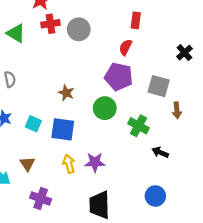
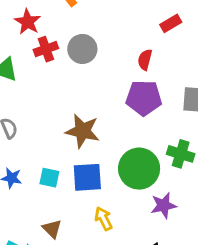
red rectangle: (136, 20) -> (171, 23), moved, turned 63
brown star: (66, 93) -> (83, 131), size x1.6
green circle: (105, 108) -> (139, 169), moved, size x1.4
purple star: (95, 162) -> (164, 205), moved

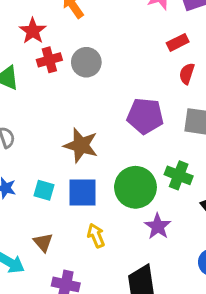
red semicircle: (145, 60) -> (187, 74), moved
purple star: (164, 205) -> (158, 226), turned -30

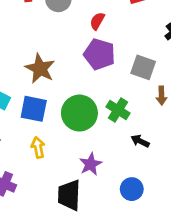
red semicircle: (187, 74) -> (97, 21), moved
purple star: (158, 226) -> (91, 164), moved

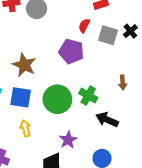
red semicircle: (97, 21) -> (84, 26), moved
gray square: (143, 67) -> (108, 35), moved
black arrow: (140, 141) -> (107, 120), size x1.5

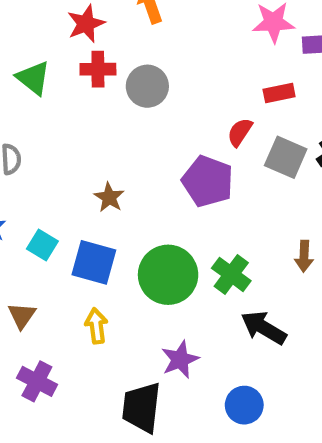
brown star: (24, 65) -> (109, 197), size x0.6

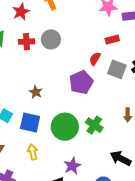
red cross: (98, 69) -> (27, 42), moved
purple pentagon: (208, 181) -> (81, 82), turned 30
black arrow: (264, 328) -> (121, 158), moved

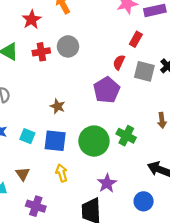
red rectangle: (112, 40) -> (136, 39), turned -40

